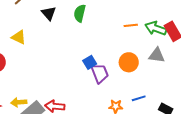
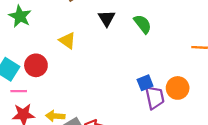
green semicircle: (80, 13) -> (143, 24), turned 120
orange circle: (129, 62) -> (178, 88), moved

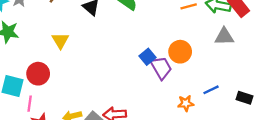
yellow triangle: (67, 41) -> (60, 40), turned 42
pink line: (19, 91) -> (30, 104), turned -63

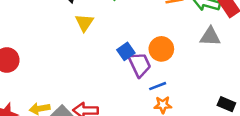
yellow triangle: (60, 40) -> (84, 23), moved
blue line: (211, 90) -> (158, 86), moved

